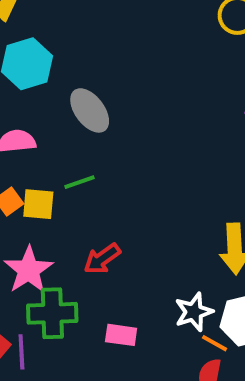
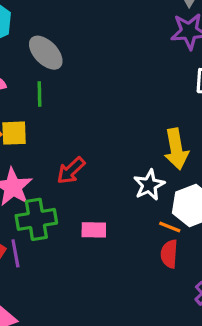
green line: (79, 182) -> (39, 94), moved, turned -65
white star: (194, 312) -> (149, 185), moved

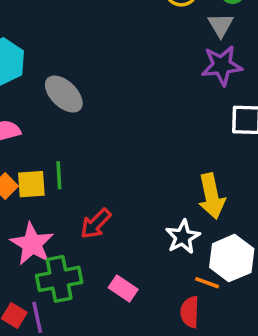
green line: (39, 94) -> (59, 175), moved
pink rectangle: (94, 230) -> (123, 289), turned 35
red semicircle: (169, 254) -> (190, 312), moved

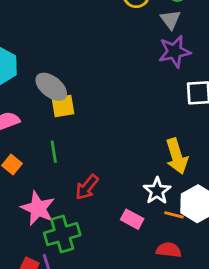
yellow square: (31, 184) -> (63, 106), moved
orange line: (207, 283) -> (174, 215), moved
pink rectangle: (123, 289) -> (132, 219), moved
red semicircle: (190, 312) -> (169, 250), turned 100

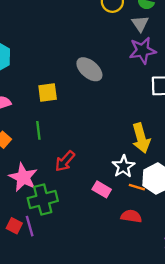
gray ellipse: (51, 87) -> (89, 69), moved

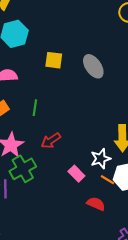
yellow square: (48, 93) -> (54, 60), moved
green cross: (43, 200) -> (23, 169), turned -30

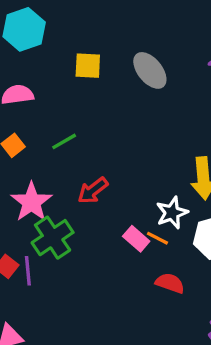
green line: (35, 108) -> (64, 141), turned 56
orange line: (107, 180) -> (157, 238), moved

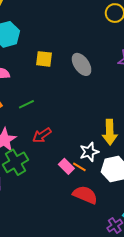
red semicircle: (170, 283) -> (85, 195), size x1.4

